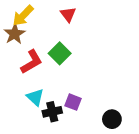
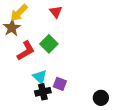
cyan triangle: (35, 97) -> (40, 77), moved
black circle: (112, 119) -> (101, 98), moved

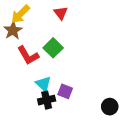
red L-shape: (26, 51) -> (28, 55), turned 90

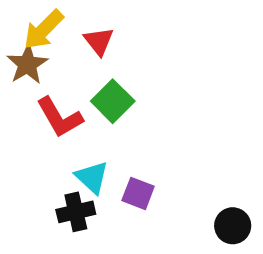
red triangle: (61, 13) -> (99, 41), moved
black cross: (47, 100) -> (76, 212), moved

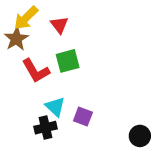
green square: (113, 101) -> (68, 61), turned 30

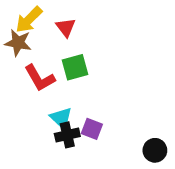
brown star: (16, 39) -> (18, 43), turned -30
black cross: (45, 128) -> (67, 135), moved

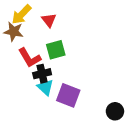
purple square: (92, 129) -> (68, 95), size x1.5
black cross: (67, 135) -> (42, 74), moved

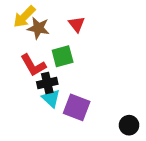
red triangle: (49, 20) -> (77, 24), moved
brown star: (14, 32) -> (38, 28), moved

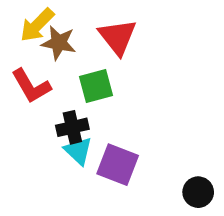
red triangle: (77, 24) -> (118, 37), size x1.5
red L-shape: (33, 65) -> (31, 86), moved

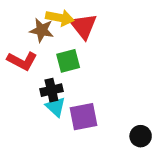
yellow arrow: (37, 25) -> (60, 18), moved, turned -124
red L-shape: (31, 86) -> (22, 61), turned -32
purple square: (118, 165) -> (83, 117), turned -32

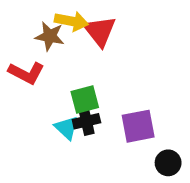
green square: (68, 61) -> (85, 100), moved
black cross: (51, 90) -> (86, 121), moved
purple square: (83, 117) -> (138, 126), moved

